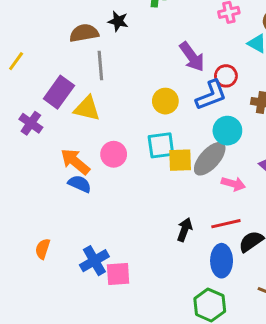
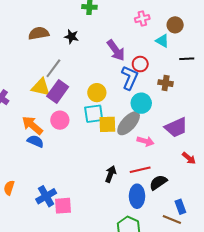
black star: (118, 21) -> (71, 37), moved
gray line: (100, 66) -> (53, 68), moved, turned 42
purple rectangle: (59, 92) -> (58, 92), moved
blue L-shape: (211, 95) -> (130, 78), turned -45
yellow circle: (165, 101) -> (97, 93), moved

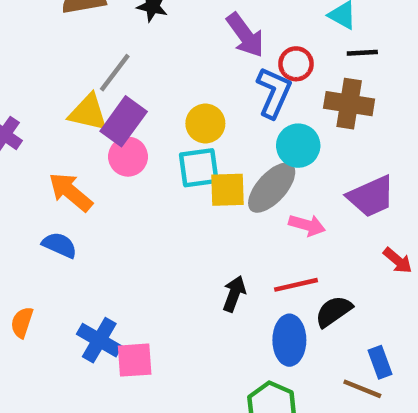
black line: (187, 59) -> (362, 53), moved
brown cross: (166, 83) -> (349, 104), size x1.5
pink circle: (60, 120) -> (128, 157), moved
blue semicircle: (36, 141) -> (59, 245), moved
blue cross: (46, 196) -> (99, 340), turned -30

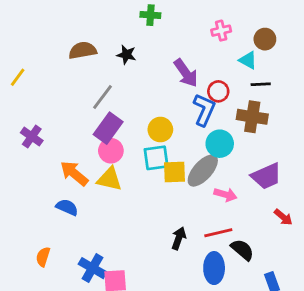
yellow triangle: (88, 112) -> (109, 179), moved
black semicircle: (334, 311) -> (242, 250), turned 75

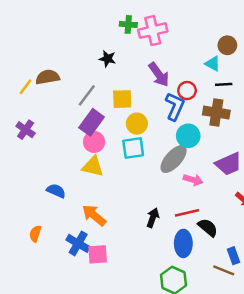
pink cross: (221, 31) -> (153, 31), moved, size x1.6
brown semicircle: (83, 50) -> (48, 77), moved
yellow line: (18, 77) -> (26, 87), moved
yellow square: (174, 172) -> (122, 99), moved
orange arrow: (74, 173) -> (94, 215), moved

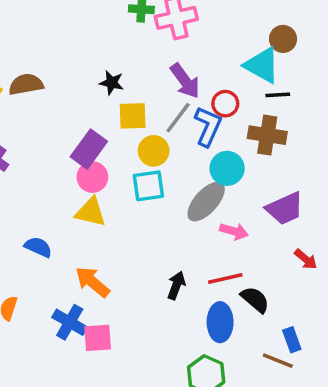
black star: (107, 59) -> (112, 83), moved
cyan triangle: (213, 64) -> (262, 65), size x1.6
gray line: (87, 95) -> (178, 118), moved

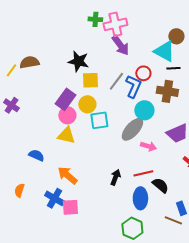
purple arrow: (185, 81) -> (120, 45), moved
black star: (112, 83) -> (78, 61), size x1.5
yellow circle: (154, 151) -> (87, 104), moved

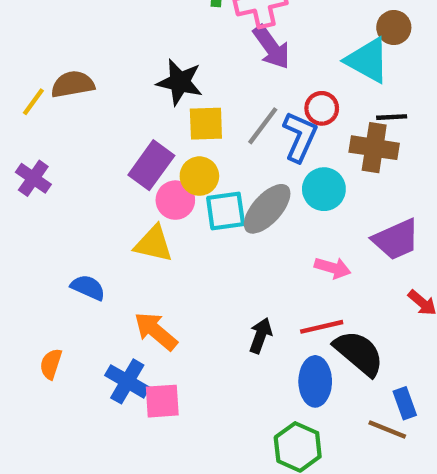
black line: (173, 68) -> (392, 117), moved
pink circle: (67, 115) -> (175, 200), moved
gray ellipse: (132, 129) -> (267, 209), moved
black semicircle: (160, 185) -> (359, 353), size x1.4

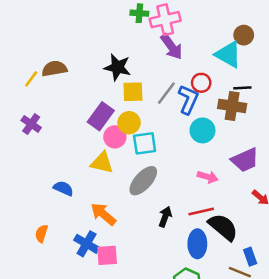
gray ellipse: (267, 209) -> (143, 181), moved

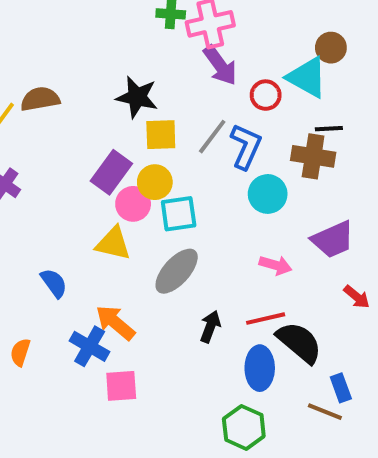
red circle: (201, 83) -> (266, 95), moved
blue semicircle: (63, 188) -> (54, 283), turned 30
blue cross: (87, 244) -> (90, 346), moved

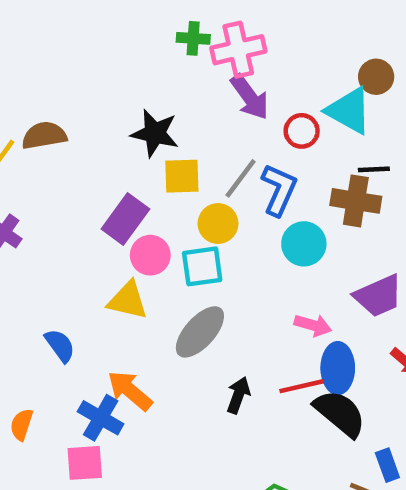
yellow circle: (155, 182) -> (218, 224), moved
blue ellipse: (260, 368) -> (338, 368), moved
pink square: (121, 386) -> (85, 463), moved

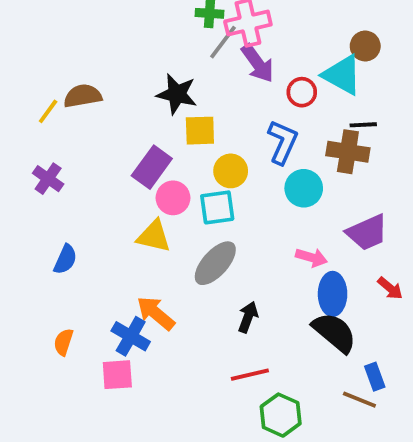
gray line: (241, 178) -> (223, 42), moved
blue semicircle: (60, 345) -> (65, 259), moved, turned 60
red line: (302, 386) -> (250, 375), moved

